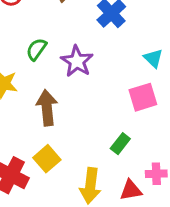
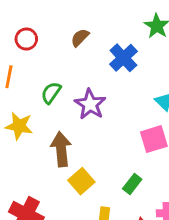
yellow square: (47, 159) -> (81, 181), moved

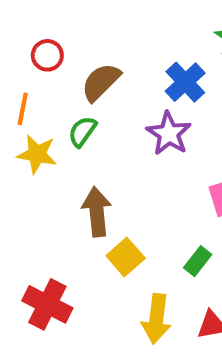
brown semicircle: (80, 38) -> (101, 82), moved, size x1.5
purple star: (90, 104) -> (169, 134), moved
yellow star: (19, 126) -> (37, 154), moved

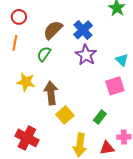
red circle: (47, 55) -> (19, 17), moved
blue cross: (185, 82) -> (83, 30), moved
yellow star: (37, 154) -> (26, 82), moved

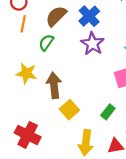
orange line: (15, 43) -> (23, 24), moved

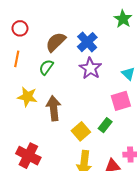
orange line: (23, 24) -> (17, 59), moved
yellow square: (69, 110) -> (81, 131), moved
green rectangle: (108, 112) -> (105, 125), moved

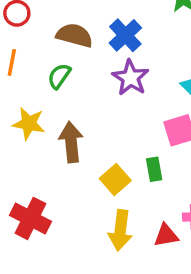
brown semicircle: (56, 42) -> (74, 35), turned 60
green rectangle: (105, 125) -> (154, 169), turned -48

